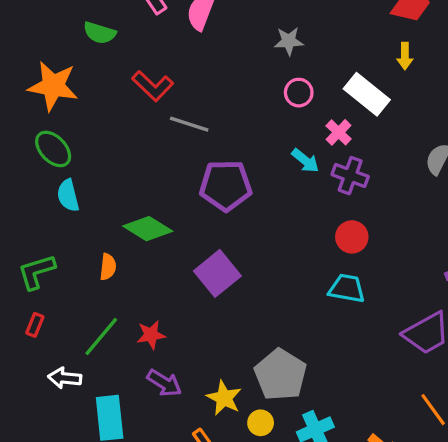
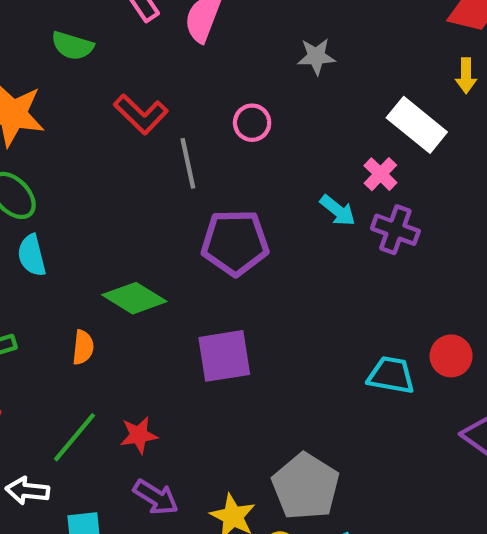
pink circle: (299, 93) -> (252, 123), moved
gray line: (189, 124) -> (188, 163), turned 60
red circle: (352, 237) -> (451, 356), moved
purple square: (217, 273) -> (224, 356), turned 30

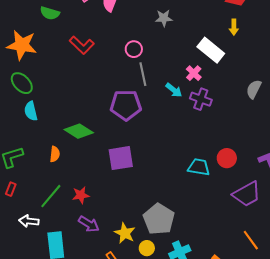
gray line: (188, 163) -> (143, 74), moved

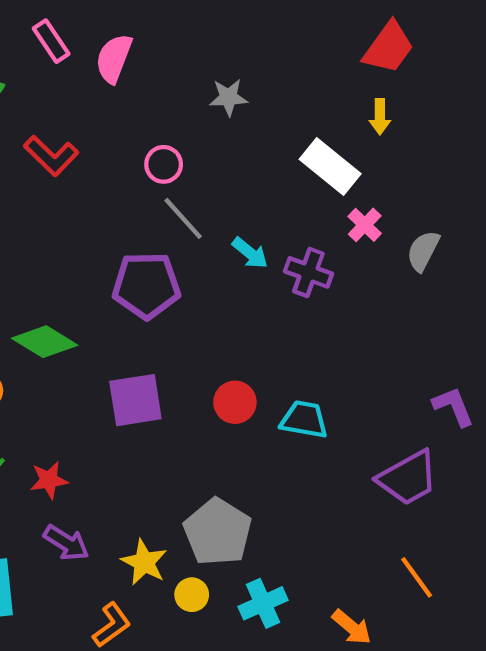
pink cross: (194, 73) -> (365, 225), moved
gray line: (143, 74) -> (183, 218), turned -30
red circle: (227, 158) -> (235, 402), moved

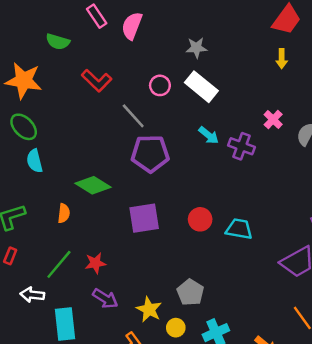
white rectangle: (330, 167) -> (201, 87), moved
gray line: (183, 218) -> (133, 116), moved
gray pentagon: (218, 532) -> (190, 292), size x0.7

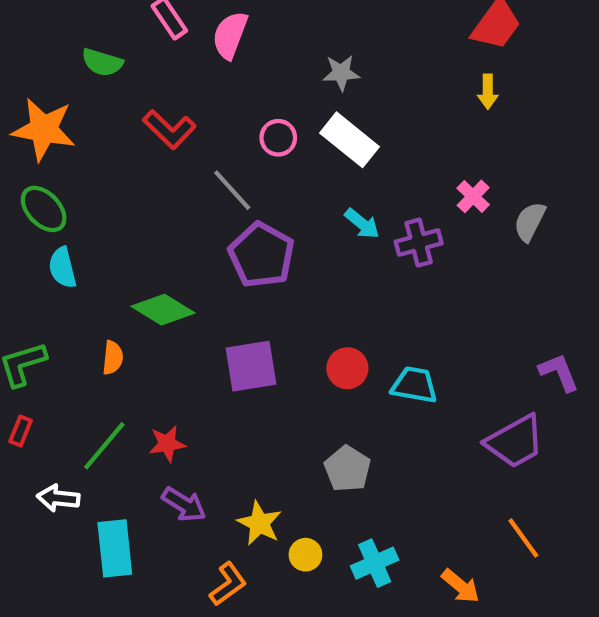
purple cross: (241, 146) -> (419, 243), turned -35
purple pentagon: (150, 154) -> (261, 255), turned 30
gray pentagon: (190, 292) -> (347, 469), moved

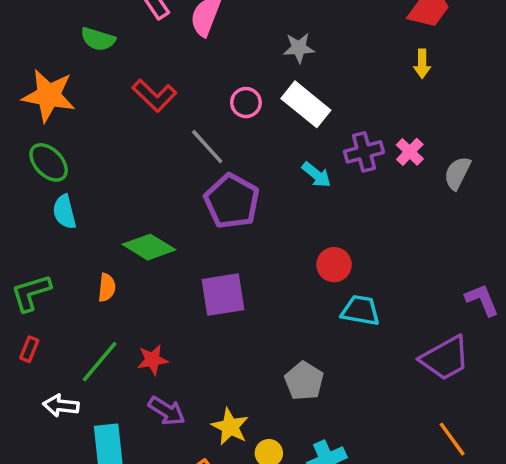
purple cross: (419, 243) -> (364, 152), moved
red circle: (347, 368) -> (334, 265), moved

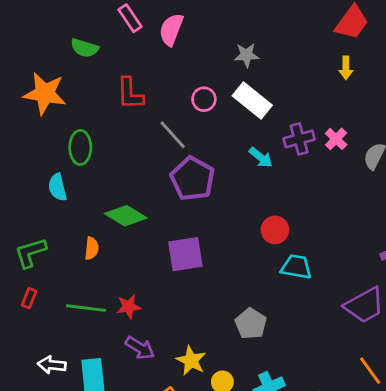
red L-shape: (154, 95) -> (130, 93), turned 44
green ellipse: (49, 162) -> (80, 147), moved, turned 44
green line: (100, 362) -> (86, 308), turned 57
white arrow: (61, 406) -> (52, 365), moved

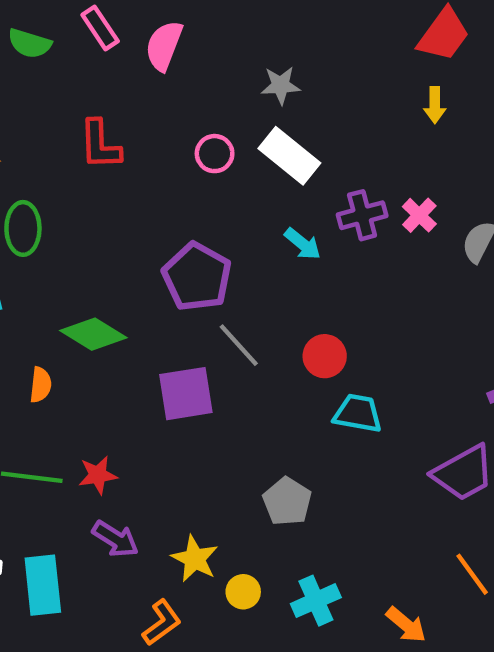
green semicircle: (85, 48) -> (30, 43), moved
gray line: (173, 135) -> (239, 345), moved

